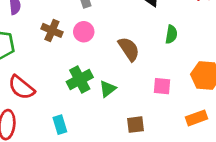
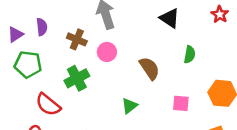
brown cross: (52, 30) -> (77, 39), moved
green cross: (80, 79) -> (77, 78), moved

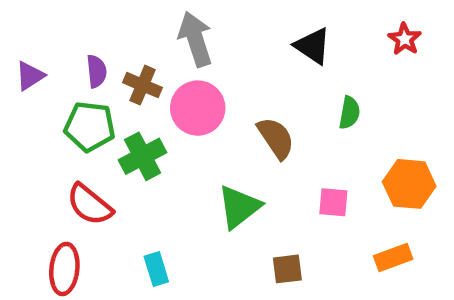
purple semicircle: (42, 27) -> (97, 71), moved
pink circle: (107, 52) -> (198, 108), size x1.5
green pentagon: (28, 65) -> (90, 126), moved
green triangle: (129, 106) -> (239, 207), size x1.5

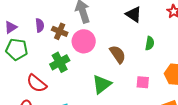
green pentagon: (90, 126) -> (17, 49), moved

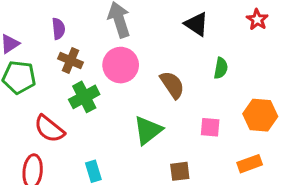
purple semicircle: (40, 25) -> (58, 29), moved
brown cross: (60, 31) -> (71, 61), moved

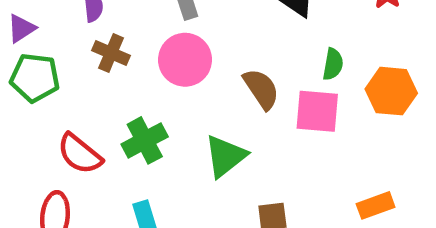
green cross: (84, 97) -> (145, 140), moved
orange hexagon: (260, 115) -> (391, 91), moved
pink square: (210, 127) -> (317, 111), moved, size x1.5

